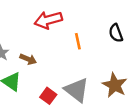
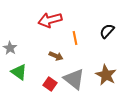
black semicircle: (116, 33) -> (107, 31), turned 63
brown arrow: (28, 59) -> (56, 56), moved

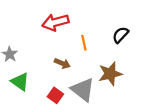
brown star: (106, 75) -> (110, 74), moved, turned 30

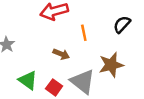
green triangle: (20, 82) -> (28, 80), moved

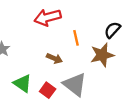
brown star: (111, 65) -> (102, 55), moved

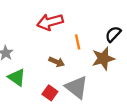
green triangle: (23, 83) -> (17, 77), moved

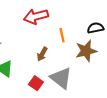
black semicircle: (113, 34) -> (95, 28), turned 35
brown arrow: (57, 62) -> (42, 54), turned 96

